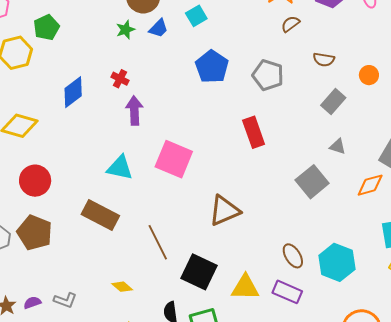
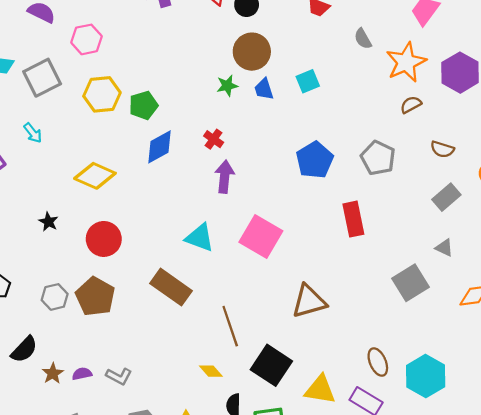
green pentagon: (46, 27) -> (143, 105), moved
blue trapezoid: (158, 28) -> (264, 89), turned 110
blue pentagon: (212, 67) -> (315, 160), moved
yellow diamond: (122, 287) -> (211, 371), moved

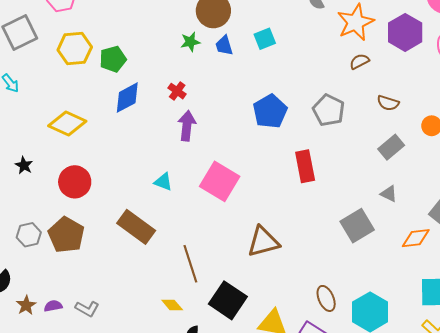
cyan triangle: (200, 238) -> (163, 182), size x0.7

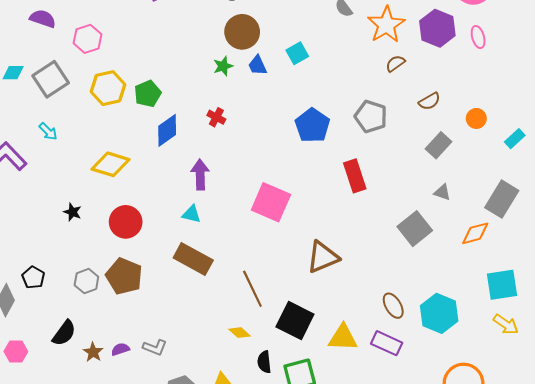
brown semicircle: (388, 103) -> (429, 101), turned -40
purple arrow: (187, 126) -> (200, 175), moved
cyan triangle: (163, 182) -> (191, 214), moved

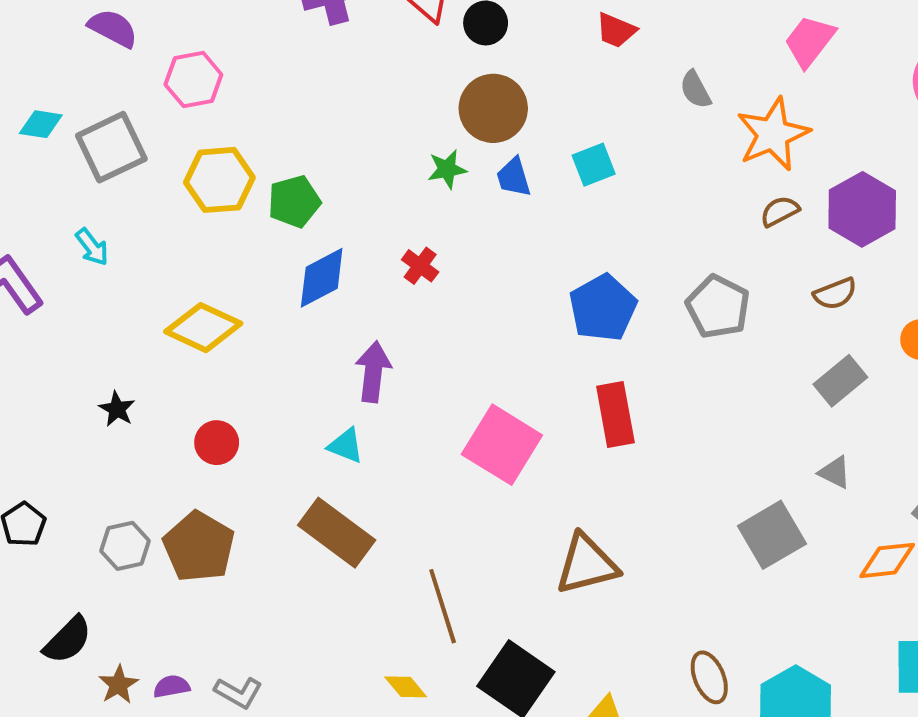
purple hexagon: (437, 28) -> (862, 209), moved
red rectangle: (355, 176) -> (615, 415), moved
red circle: (126, 222) -> (217, 443), size x0.7

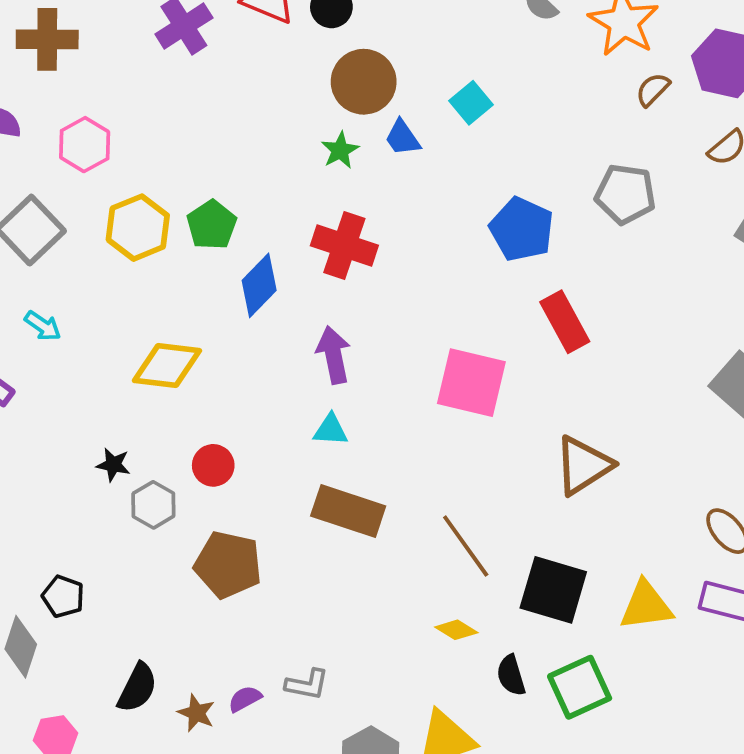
red cross: (420, 266) -> (344, 245), size x1.8
gray hexagon: (125, 546) -> (153, 505), moved

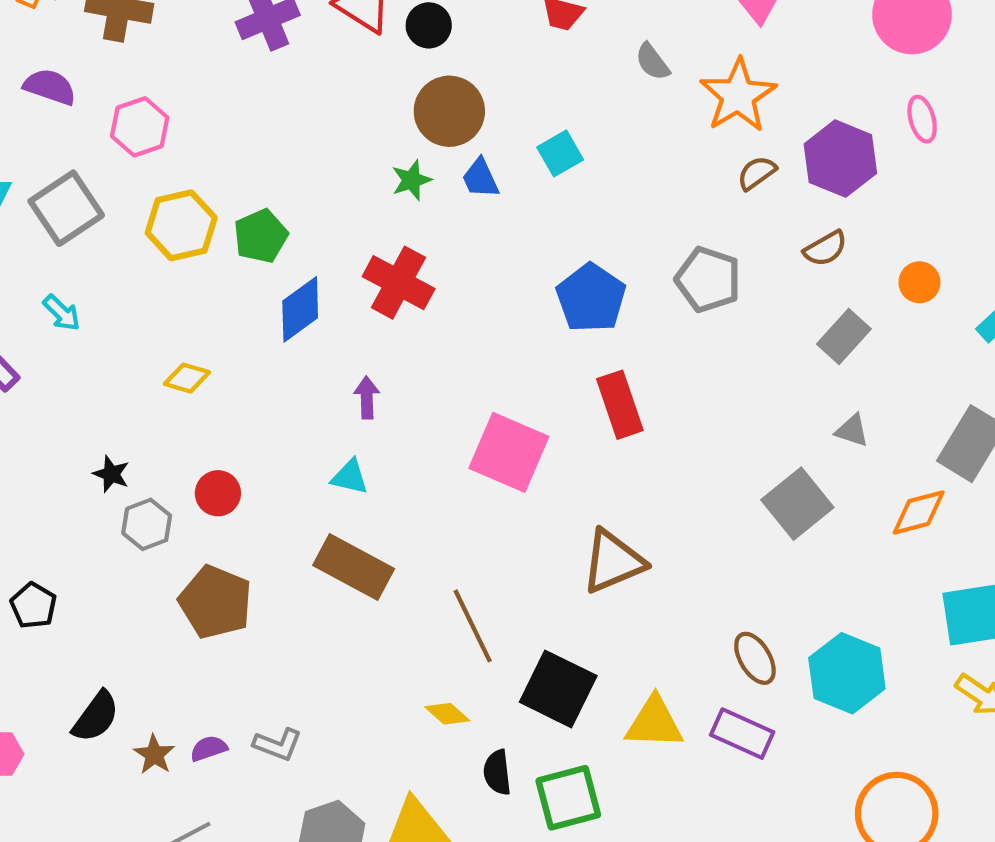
purple arrow: (334, 355) -> (367, 398), size x0.7
yellow diamond: (167, 366) -> (187, 378), size x0.6

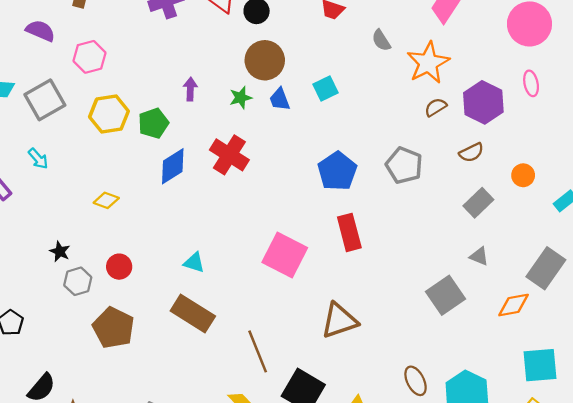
purple arrow: (367, 398) -> (190, 89), moved

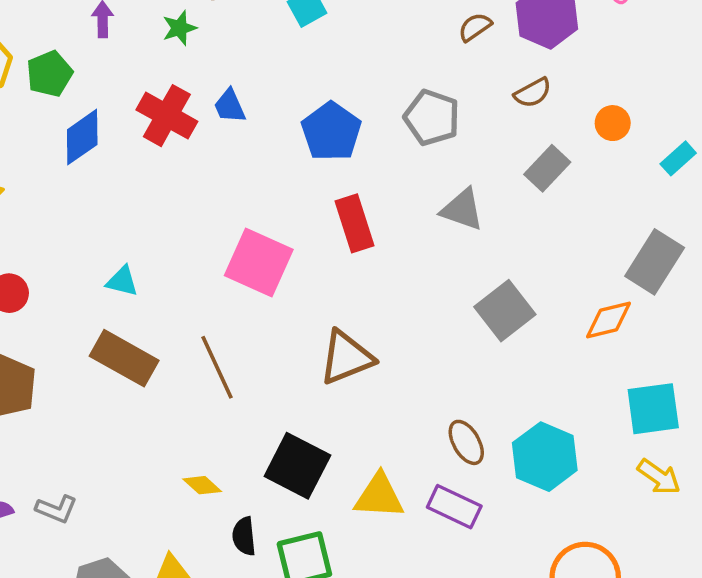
blue trapezoid: (280, 99) -> (230, 106), moved
gray triangle: (479, 256) -> (462, 209), moved, size x1.5
brown line: (258, 351) -> (217, 367), moved

